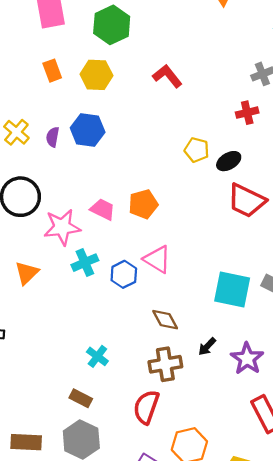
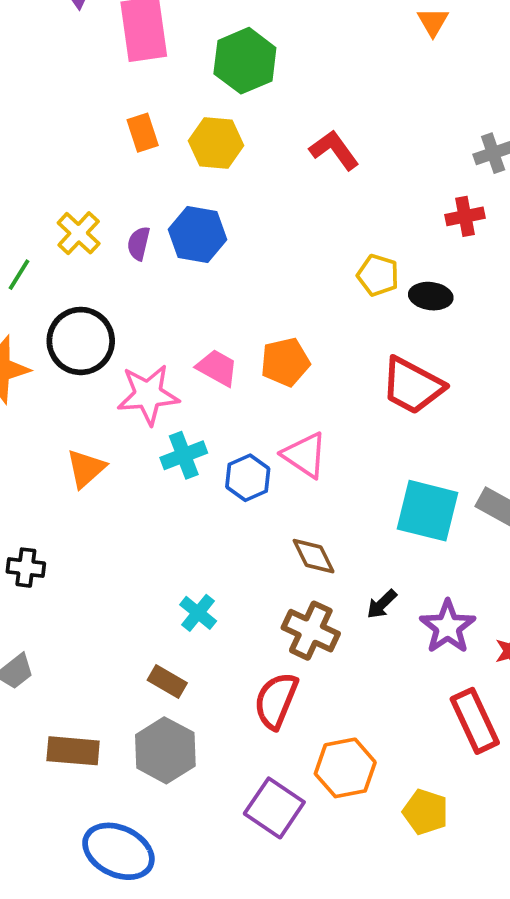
black ellipse: (229, 161) -> (431, 296), turned 35
red trapezoid: (247, 201) -> (412, 386), moved
brown cross: (165, 364) -> (311, 631), turned 32

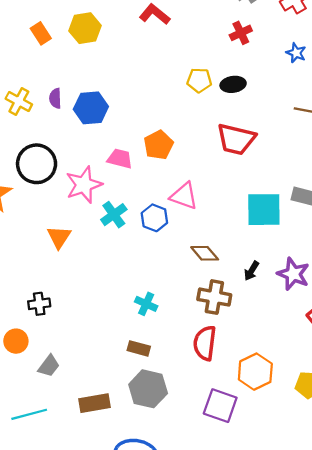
blue hexagon: (197, 234) -> (91, 108), moved

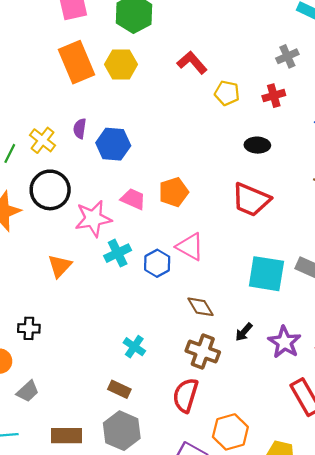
orange rectangle: (41, 33) -> (76, 62), size x1.8
yellow pentagon: (199, 80) -> (227, 93), moved
yellow cross: (19, 101) -> (42, 140), moved

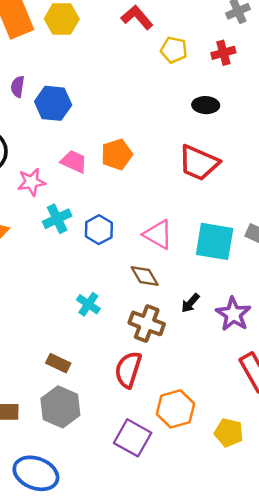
pink star: (93, 219) -> (31, 182), size x0.7
pink triangle: (190, 247) -> (158, 234), moved
cyan cross: (134, 347) -> (88, 304), moved

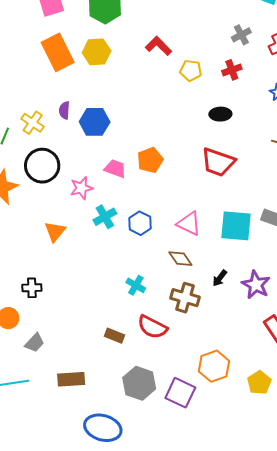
red semicircle: (128, 370) -> (152, 327), moved, turned -76
gray hexagon: (60, 407) -> (139, 383), moved
yellow pentagon: (229, 433) -> (259, 383), turned 30

